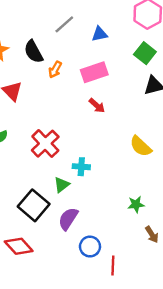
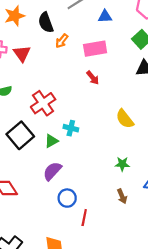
green star: (136, 204) -> (122, 164), moved
black square: (34, 205) -> (20, 135), moved

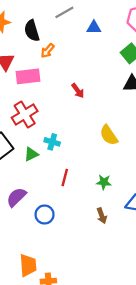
pink rectangle: (95, 49) -> (28, 76), moved
purple semicircle: (52, 171) -> (16, 197), moved
red line: (84, 218) -> (65, 178), moved

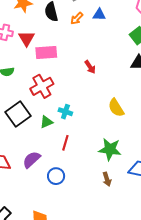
blue triangle: (94, 28) -> (99, 15), moved
orange arrow: (48, 51) -> (77, 18), moved
red line: (65, 178) -> (65, 143), moved
green star: (104, 182) -> (110, 149), size x1.6

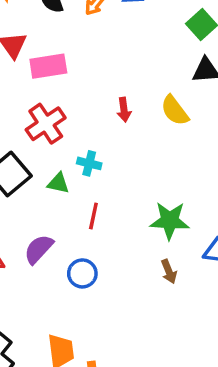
red arrow: (90, 67) -> (124, 110), moved, turned 32
yellow semicircle: (116, 108) -> (175, 110), moved
green triangle: (46, 122) -> (58, 183), turned 40

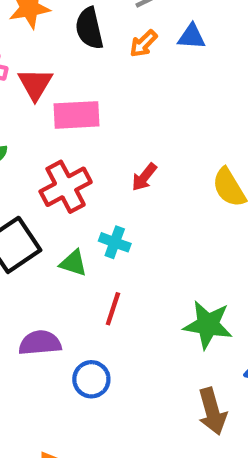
red arrow: (124, 110) -> (144, 177), moved, turned 40
purple semicircle: (39, 249) -> (40, 343), turned 36
brown arrow: (169, 271) -> (212, 411), moved, size x1.5

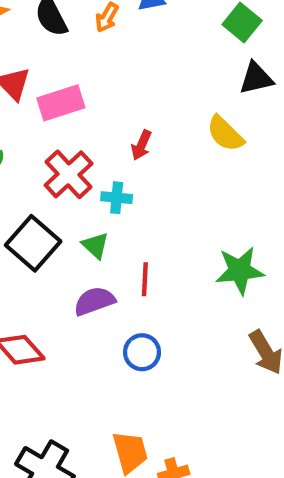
cyan cross: (115, 242) -> (117, 198), moved
green triangle: (73, 263) -> (95, 245), turned 40
purple semicircle: (40, 343) -> (94, 301), moved

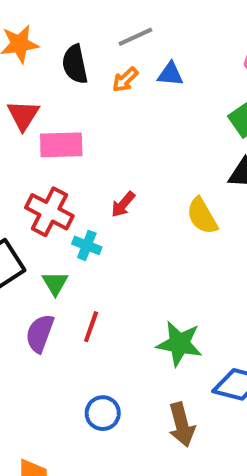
red cross: (69, 174) -> (49, 212), turned -36
purple semicircle: (94, 301) -> (40, 333), turned -66
blue circle: (142, 352) -> (103, 413), moved

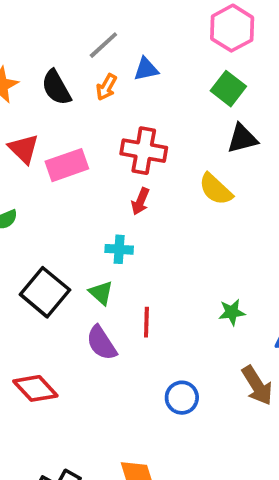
red cross: (49, 212) -> (144, 151), moved
purple semicircle: (40, 333) -> (101, 343), turned -36
green star: (179, 344) -> (232, 312), size x0.6

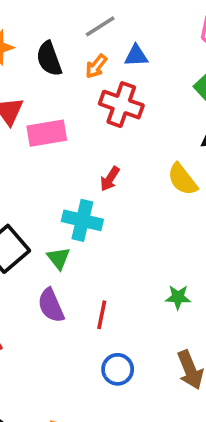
red cross: (144, 151) -> (121, 105), moved
cyan cross: (119, 249) -> (82, 220), size x1.5
red line: (146, 322) -> (102, 315), moved

